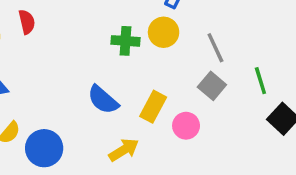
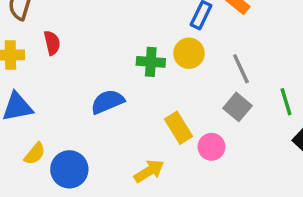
blue semicircle: (103, 100) -> (107, 102), moved, turned 116
yellow rectangle: (153, 107) -> (179, 128), turned -60

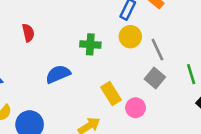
red semicircle: (52, 43) -> (28, 33), moved
yellow circle: (189, 53) -> (130, 37), moved

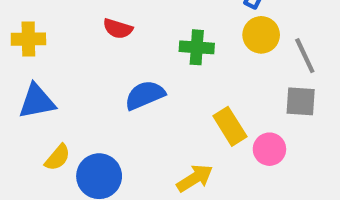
red semicircle: (28, 33) -> (118, 29), moved, turned 120
gray square: (155, 78) -> (301, 101), turned -36

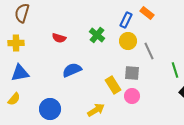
green cross: (197, 47) -> (97, 35), moved, turned 35
gray square: (301, 101) -> (132, 73), moved
yellow semicircle: (58, 157) -> (14, 99), moved

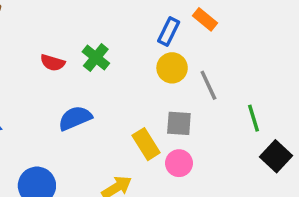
green cross: (97, 35) -> (96, 57), moved

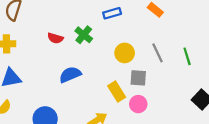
blue rectangle: (169, 31) -> (112, 13), moved, turned 48
yellow circle: (172, 68) -> (125, 53), moved
green line: (253, 118) -> (187, 56), moved

